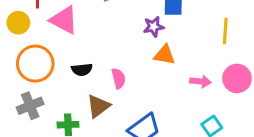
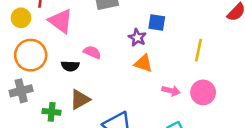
purple star: (154, 27) -> (137, 38), turned 30
pink semicircle: (119, 78) -> (92, 52), moved, turned -60

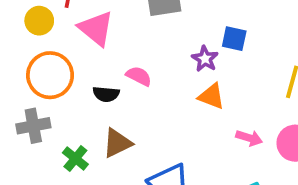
green cross: (52, 112) -> (75, 158), turned 30

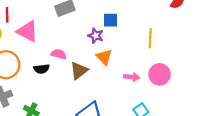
orange triangle: (211, 96) -> (104, 57), turned 36
brown triangle: (117, 143) -> (79, 71), moved

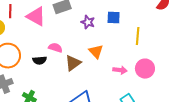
blue square: (110, 20) -> (114, 17), moved
pink triangle: (27, 31) -> (36, 16), moved
purple star: (96, 36) -> (88, 22), moved

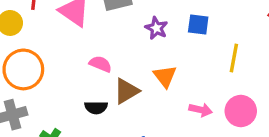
black semicircle: (40, 60) -> (96, 107), moved

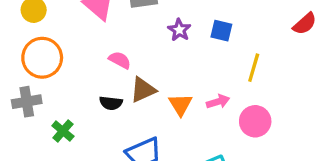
orange triangle: (165, 76) -> (180, 105), moved
pink arrow: (201, 110) -> (218, 102), moved, turned -35

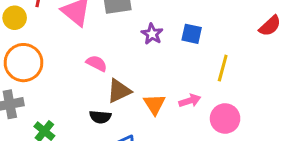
black semicircle: (111, 103) -> (100, 117), moved

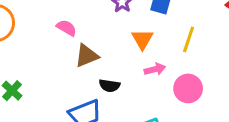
orange triangle: (154, 104) -> (142, 39), moved
black semicircle: (100, 117) -> (110, 86), moved

